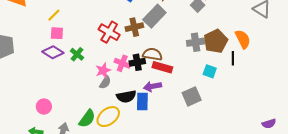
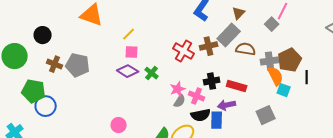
orange semicircle: (243, 39) -> (276, 76), moved
brown semicircle: (152, 54) -> (246, 49), moved
pink cross: (122, 63) -> (197, 96), moved

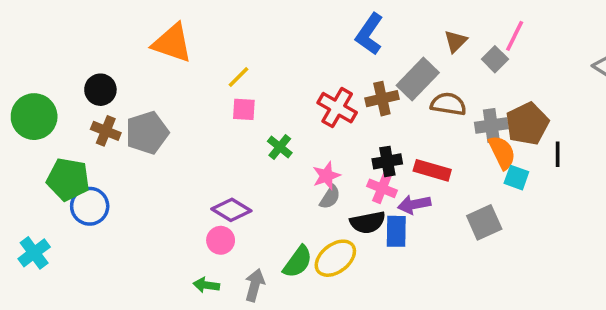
brown triangle: (239, 13) -> (455, 41), moved
black circle: (43, 35) -> (100, 90), moved
gray pentagon: (78, 65) -> (147, 133), turned -30
purple diamond: (128, 71) -> (231, 210), moved
pink cross: (197, 96) -> (382, 188), moved

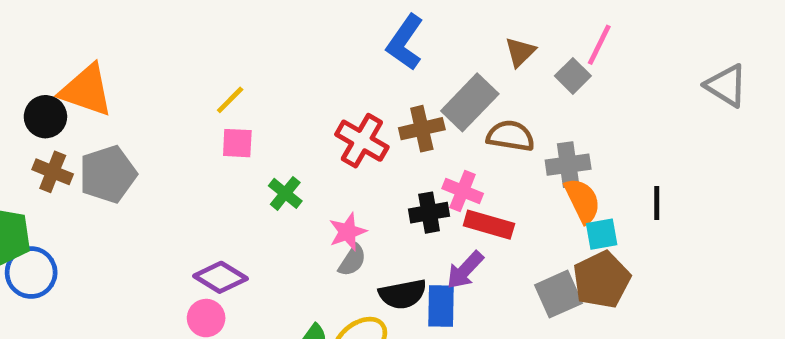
orange triangle: (172, 43) -> (86, 90), moved
brown pentagon: (527, 124) -> (602, 280), moved
cyan square: (516, 178) -> (602, 234), turned -30
pink cross: (382, 188) -> (463, 191), moved
purple arrow: (414, 204) -> (465, 270), turned -36

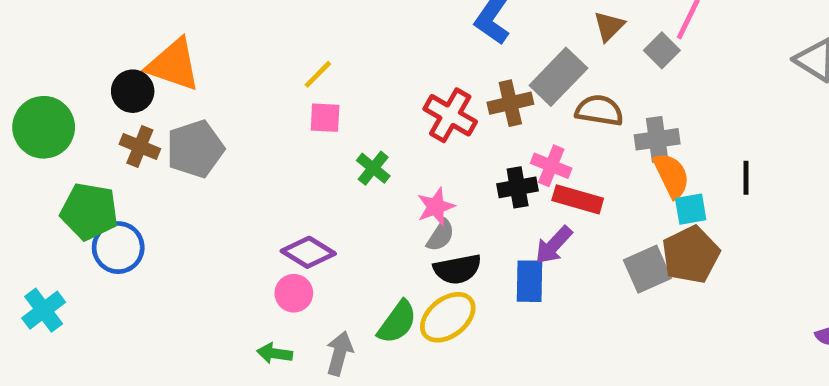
black semicircle: (403, 294) -> (457, 269), moved

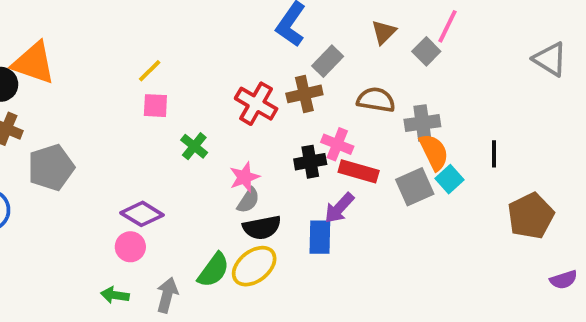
gray rectangle: (558, 77) -> (328, 61), moved, size x0.7
gray pentagon: (195, 149) -> (51, 167), moved
cyan square: (691, 209) -> (449, 179), turned -32
brown pentagon: (691, 255) -> (531, 216), moved
gray square: (647, 269) -> (415, 187), moved

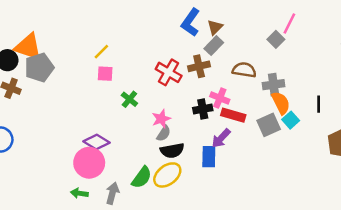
brown triangle: (384, 32) -> (215, 27), moved
gray pentagon: (51, 167) -> (39, 68), moved
pink circle: (130, 247) -> (89, 163), size x1.6

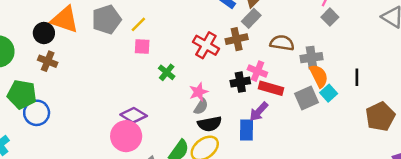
gray square: (276, 39) -> (330, 17), moved
gray pentagon: (39, 68) -> (107, 20), moved

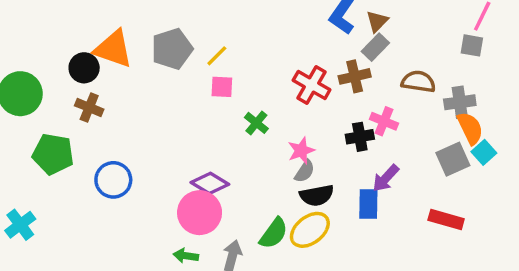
gray square: (330, 17) -> (472, 45), moved, turned -35
red rectangle: (271, 88) -> (446, 220), moved
blue circle: (37, 113) -> (113, 180), moved

